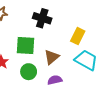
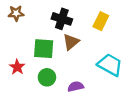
yellow rectangle: (78, 36) -> (101, 21), moved
brown triangle: (52, 57) -> (71, 42), moved

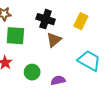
green square: (44, 49) -> (15, 36), moved

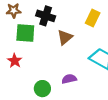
black cross: (46, 19) -> (46, 16), moved
green circle: (32, 72) -> (42, 89), moved

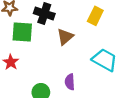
purple semicircle: (69, 79) -> (70, 82), turned -80

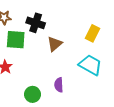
yellow rectangle: (95, 16) -> (92, 33), moved

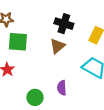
black cross: (36, 23) -> (64, 24), moved

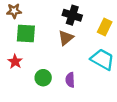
green circle: (35, 97) -> (43, 78), moved

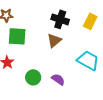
yellow rectangle: (105, 27) -> (90, 21), moved
purple semicircle: (70, 80) -> (58, 79), turned 128

